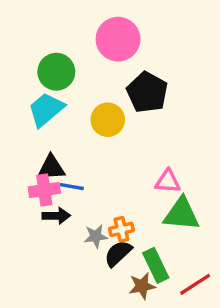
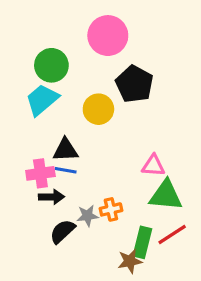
black triangle: (51, 168) -> (66, 150), moved
black semicircle: (118, 253) -> (62, 231), moved
green rectangle: (156, 265) -> (142, 242), turned 40
red line: (195, 284) -> (172, 235), moved

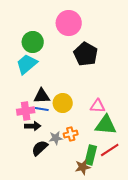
yellow circle: (98, 109) -> (63, 103), moved

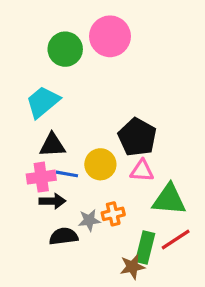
green circle: (33, 42) -> (65, 49), moved
black pentagon: (86, 54) -> (137, 137), moved
black triangle: (42, 96) -> (52, 145), moved
pink triangle: (98, 106) -> (142, 171), moved
black semicircle: (40, 148) -> (64, 236), turned 36

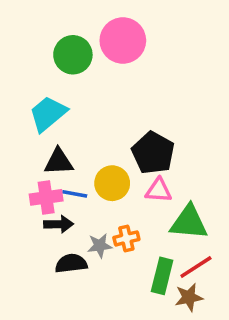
brown star: (132, 267) -> (189, 297), moved

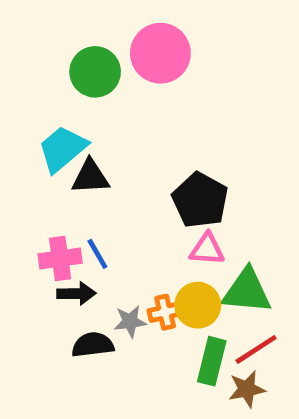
black triangle: (59, 162) -> (90, 177), moved
yellow circle: (112, 183) -> (198, 305), moved
blue line: (75, 194) -> (97, 254), turned 50

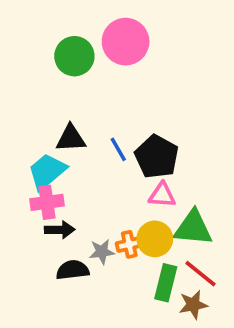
cyan trapezoid: (62, 149) -> (47, 171), moved
blue line: (97, 254) -> (118, 149), moved
red line: (256, 349) -> (200, 274), turned 72

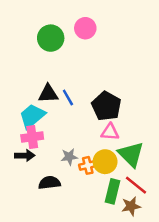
pink circle: (126, 42) -> (85, 28), size x0.7
blue line: (118, 149) -> (68, 97), moved
green triangle: (193, 228) -> (131, 154), turned 40
black arrow: (60, 230) -> (25, 155), moved
gray star: (102, 252) -> (69, 157), moved

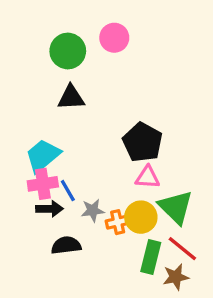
black triangle: (48, 94) -> (71, 98), moved
blue line: (68, 97) -> (68, 191), moved
black arrow: (25, 155) -> (49, 209), moved

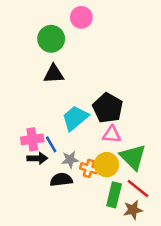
pink circle: (114, 38) -> (81, 17), moved
cyan trapezoid: (43, 156) -> (75, 118), moved
orange cross: (118, 222) -> (89, 168), turned 30
black semicircle: (66, 245) -> (61, 180), moved

